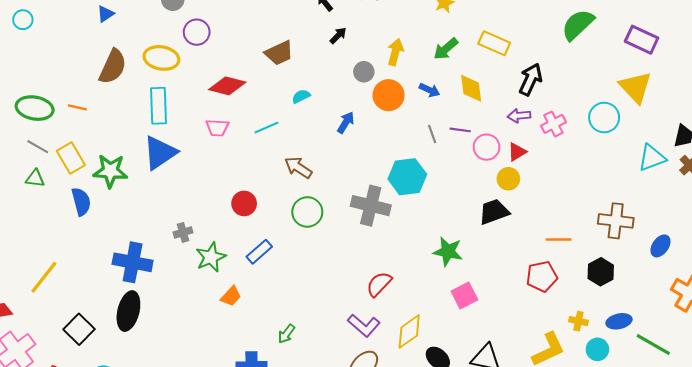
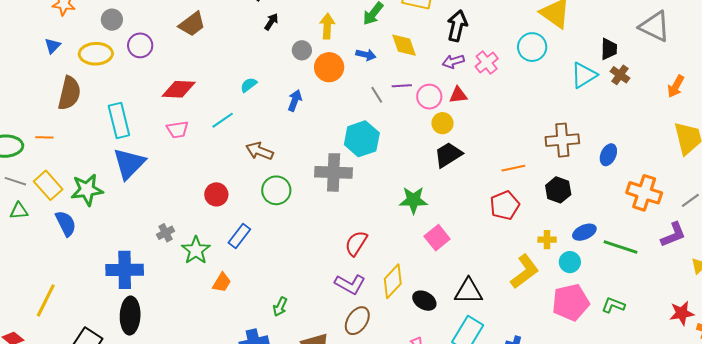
brown trapezoid: (279, 53) -> (192, 24), moved
yellow ellipse: (161, 58) -> (96, 54), moved
red triangle: (517, 152) -> (458, 95), turned 36
yellow circle: (508, 179) -> (443, 123), moved

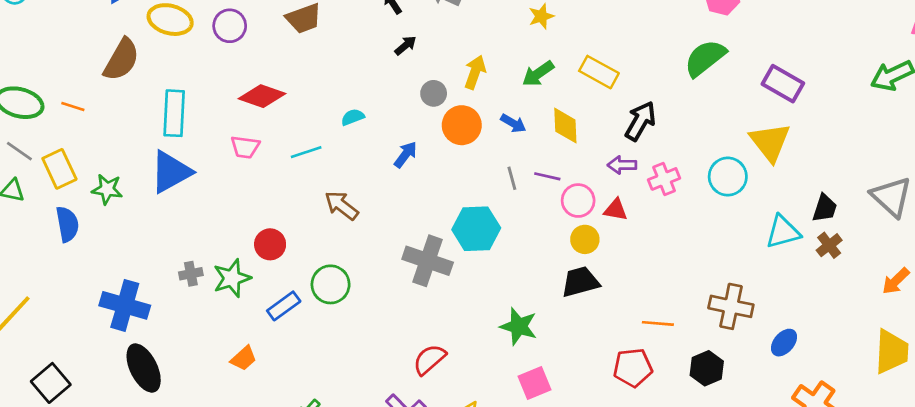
green star: (87, 190) -> (107, 189), size x0.7
green circle: (276, 190) -> (331, 284), moved
green star: (196, 250) -> (232, 278), moved
black ellipse: (130, 316) -> (144, 368), moved, turned -45

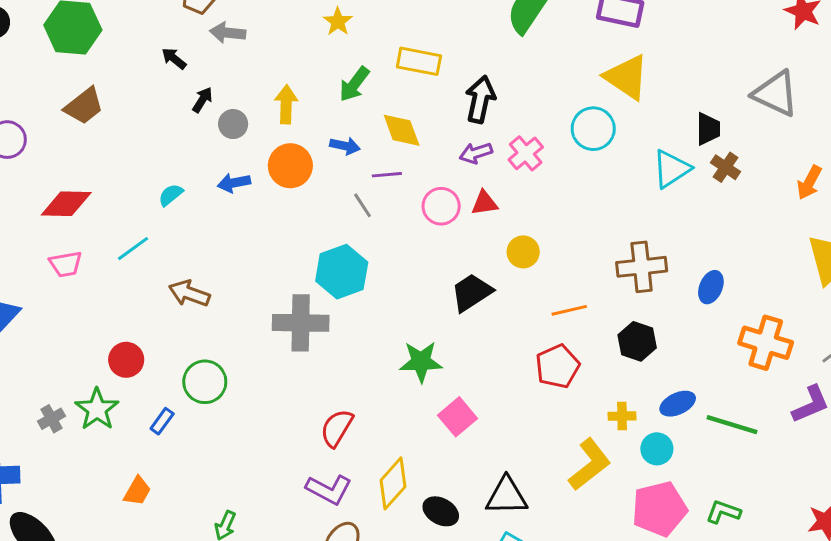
gray circle: (434, 93) -> (233, 124), moved
blue arrow: (405, 155) -> (234, 183), moved, turned -120
purple line: (547, 176) -> (387, 175), moved
yellow circle: (585, 239) -> (523, 252), moved
blue rectangle: (284, 306) -> (162, 421), size x0.7

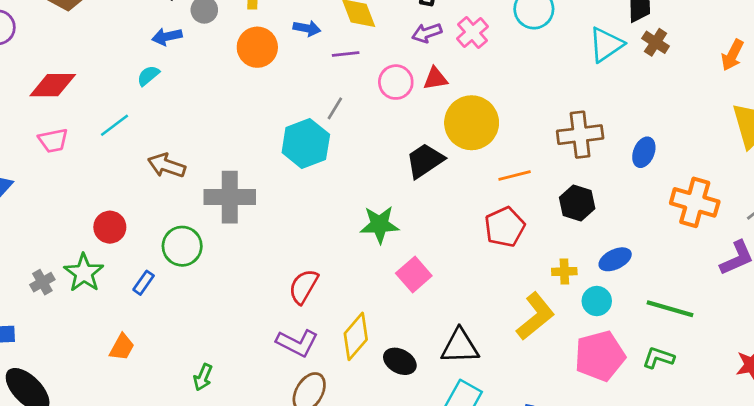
blue arrow: (234, 183) -> (167, 37), moved
gray line: (362, 205) -> (335, 108), moved, turned 65
yellow circle: (523, 252) -> (472, 123), size x1.8
gray cross: (301, 323) -> (230, 197), moved
green line: (732, 425) -> (670, 309), moved

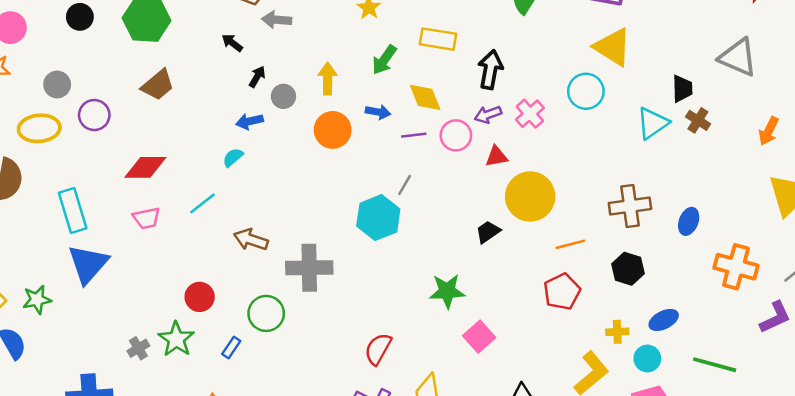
pink circle: (396, 82) -> (456, 135), moved
black trapezoid: (425, 161) -> (488, 232), size x0.7

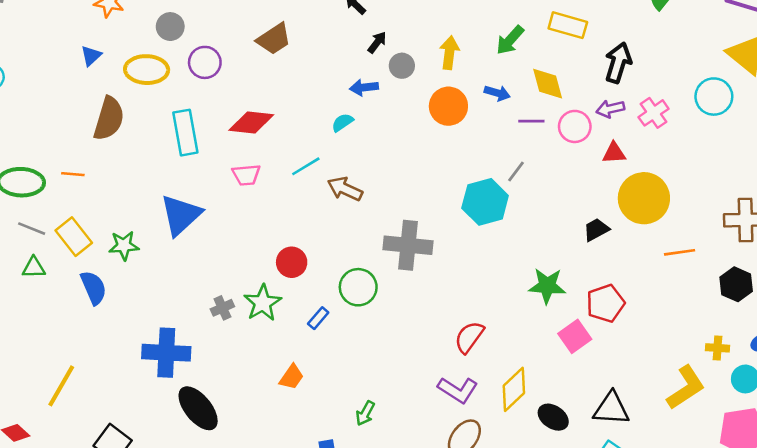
cyan rectangle: (73, 211) -> (185, 133), moved
brown arrow: (251, 240) -> (345, 189), moved
red pentagon: (562, 292) -> (605, 303), moved

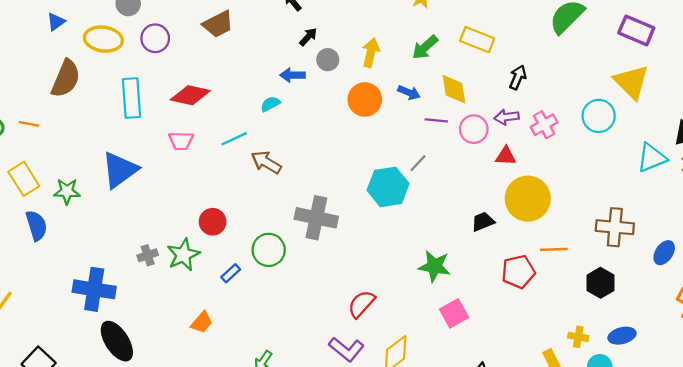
black arrow: (618, 63) -> (518, 77), size x0.7
red pentagon: (605, 303) -> (518, 272), moved

